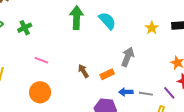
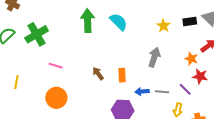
green cross: (25, 28) -> (37, 34), size x1.6
gray arrow: (128, 57) -> (154, 57), moved
orange rectangle: (107, 74) -> (122, 75), turned -64

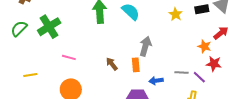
gray arrow: (154, 57) -> (145, 46), moved
yellow line: (16, 82) -> (30, 75), turned 72
gray line: (162, 92) -> (181, 73), moved

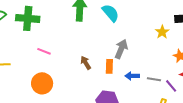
yellow star: (176, 14) -> (162, 32), moved
green cross: (49, 27) -> (28, 18), turned 30
blue arrow: (156, 81) -> (132, 76), moved

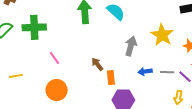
yellow star: (162, 32) -> (162, 35), moved, size x1.6
pink line: (44, 51) -> (54, 58), turned 40
orange rectangle: (109, 66) -> (111, 78), moved

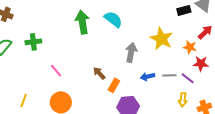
green cross: (34, 27) -> (33, 42), size x0.7
yellow line: (16, 76) -> (24, 100), moved, turned -56
orange rectangle: (111, 78) -> (114, 85), turned 40

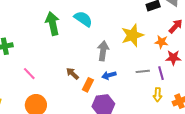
yellow star: (161, 39) -> (132, 35), turned 30
blue arrow: (147, 77) -> (109, 75), moved
purple line: (188, 78) -> (161, 73), turned 40

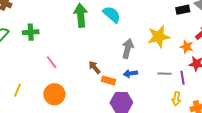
orange rectangle: (88, 85) -> (108, 80), turned 72

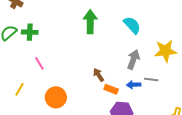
cyan semicircle: (112, 14) -> (132, 25), moved
green cross: (31, 32) -> (30, 32), moved
pink line: (52, 62) -> (39, 63), moved
gray line: (165, 74) -> (151, 80), moved

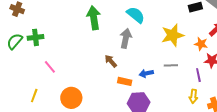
gray arrow: (133, 59) -> (126, 38), moved
brown arrow: (99, 75) -> (111, 61), moved
gray line: (151, 80) -> (171, 65), moved

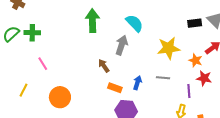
blue arrow: (146, 73) -> (137, 83), turned 112

